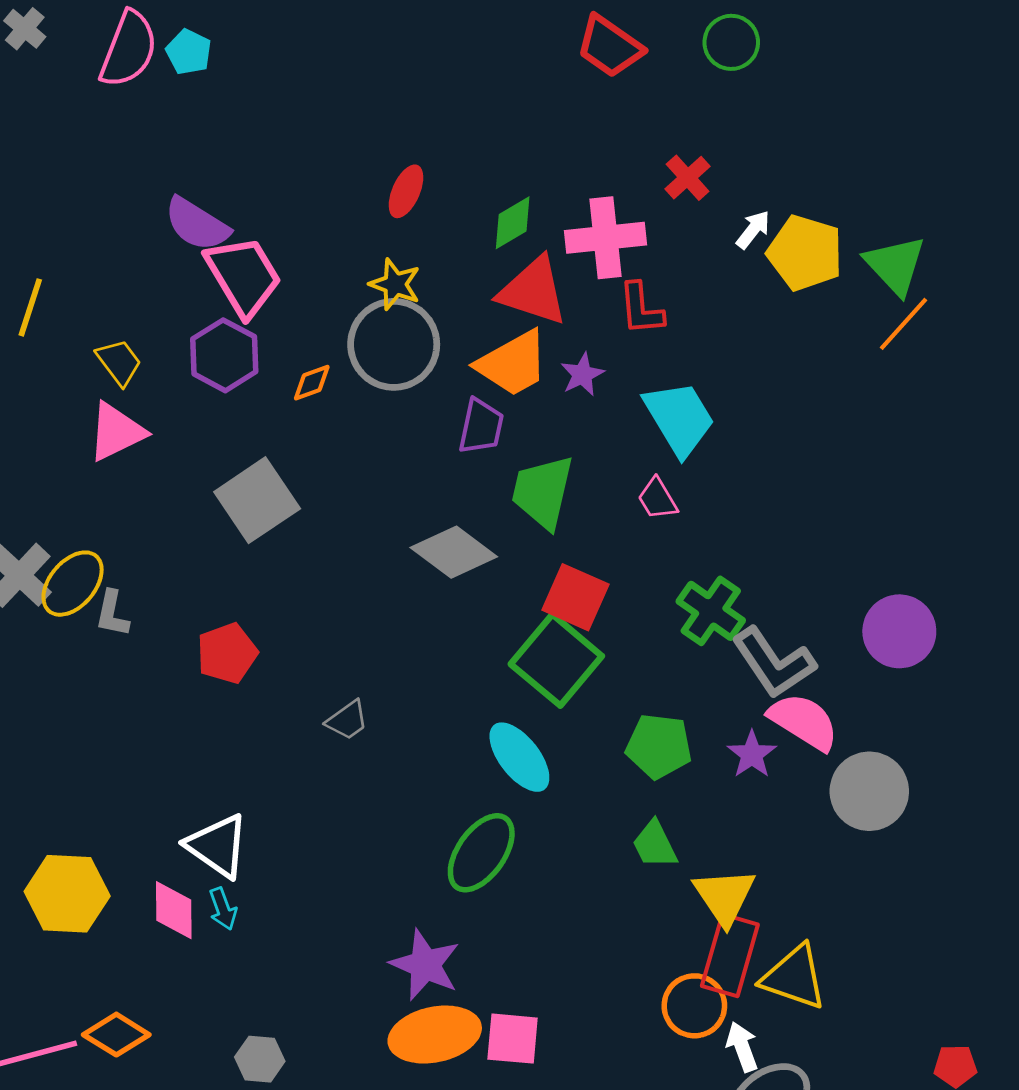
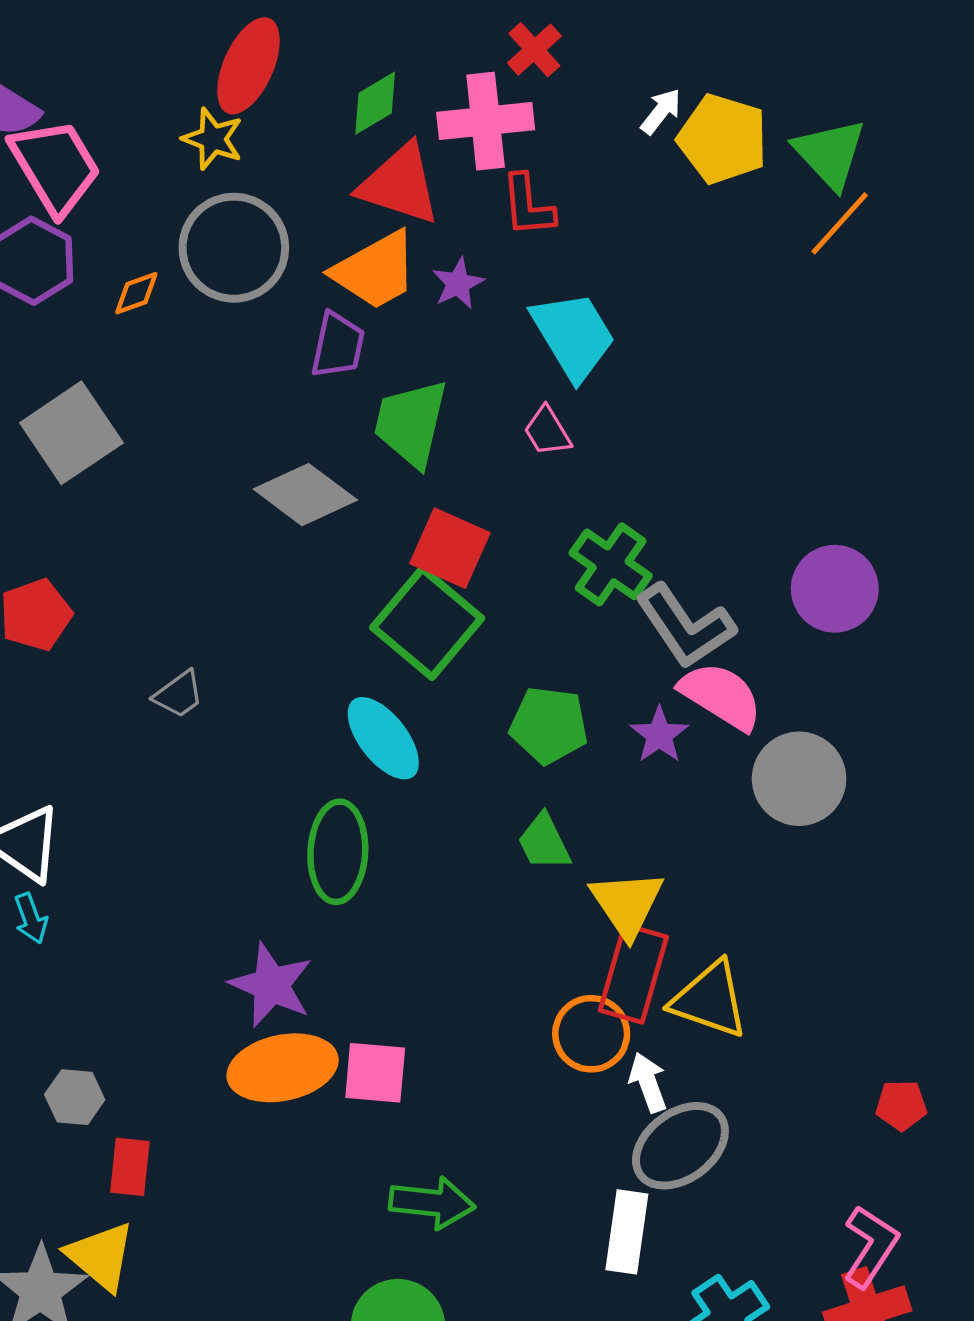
red cross: (688, 178) -> (534, 50), moved
red ellipse: (406, 191) -> (248, 66), size x1.5
yellow star: (395, 284) -> (213, 139), moved
green ellipse: (481, 853) -> (338, 852), turned -32

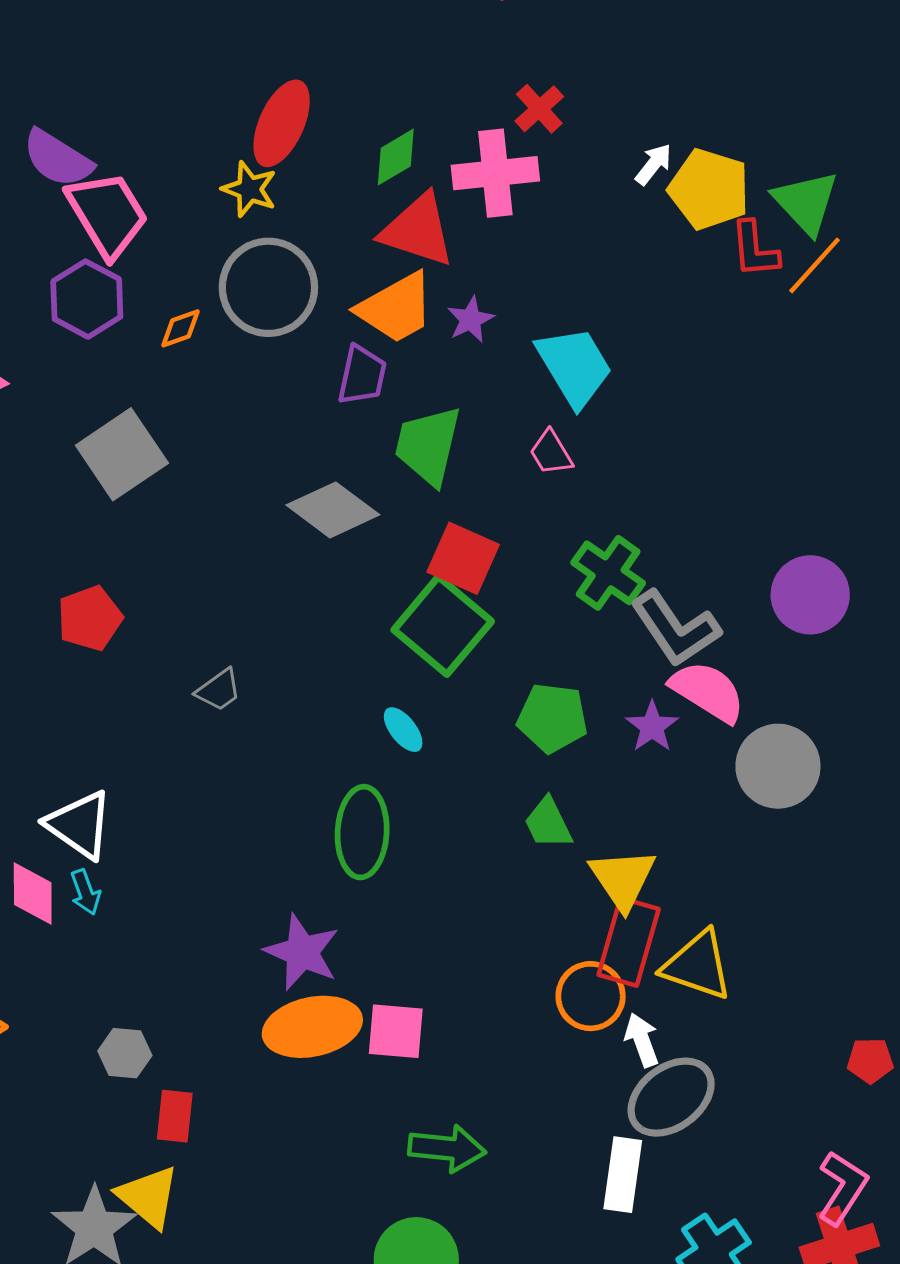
red L-shape: (528, 205) -> (755, 249), moved
cyan ellipse: (383, 738) -> (403, 730), size x0.6

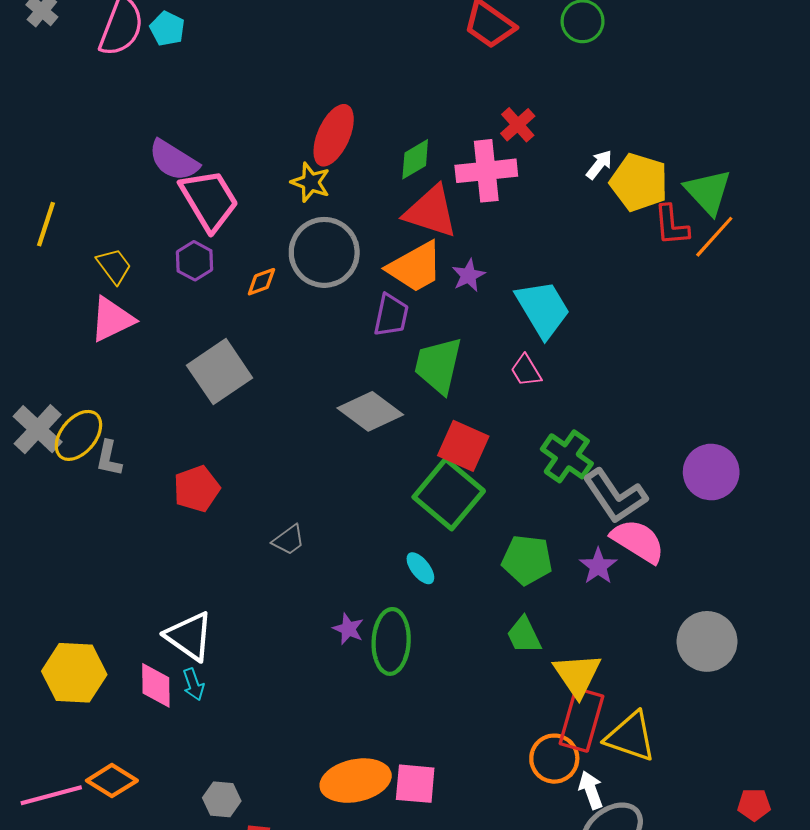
purple hexagon: (87, 299) -> (195, 261), size x0.7
gray circle: (778, 766) -> (707, 641), moved
purple star: (302, 952) -> (348, 629), moved, size x0.6

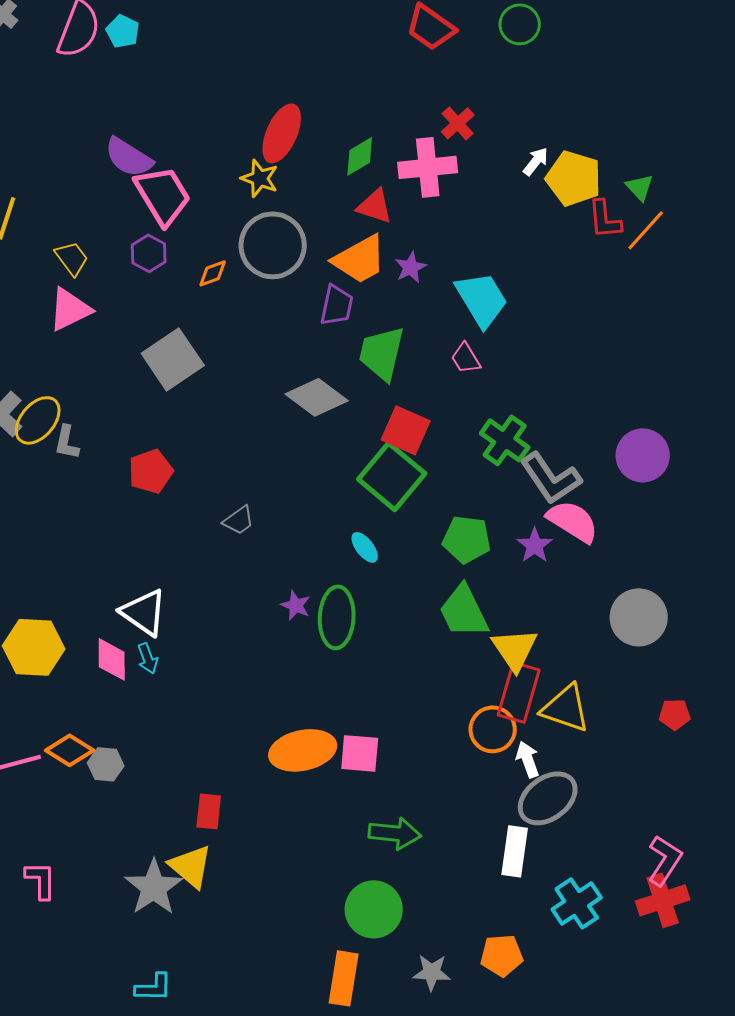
green triangle: (708, 192) -> (640, 187), size x0.6
red triangle: (431, 212) -> (375, 206), size x0.7
green trapezoid: (524, 635) -> (464, 611), size x1.5
gray hexagon: (222, 799) -> (106, 764), moved
red pentagon: (754, 805) -> (675, 714), moved

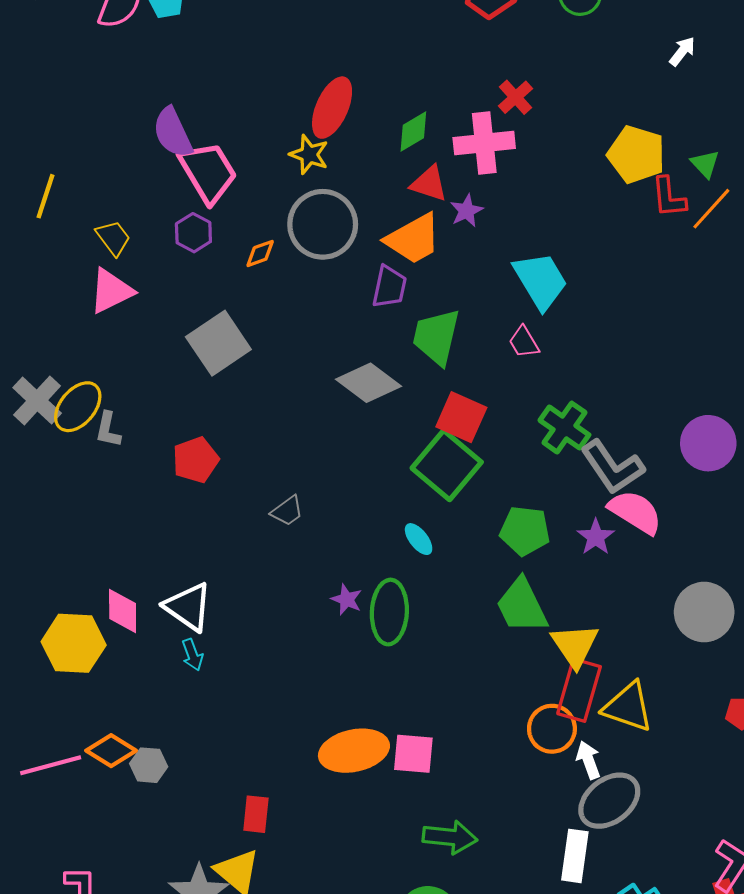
purple semicircle: (129, 157) -> (173, 133), turned 33
white arrow: (536, 161) -> (682, 51), moved
purple star: (411, 267) -> (466, 211), moved
pink diamond: (112, 659) -> (123, 611), moved

